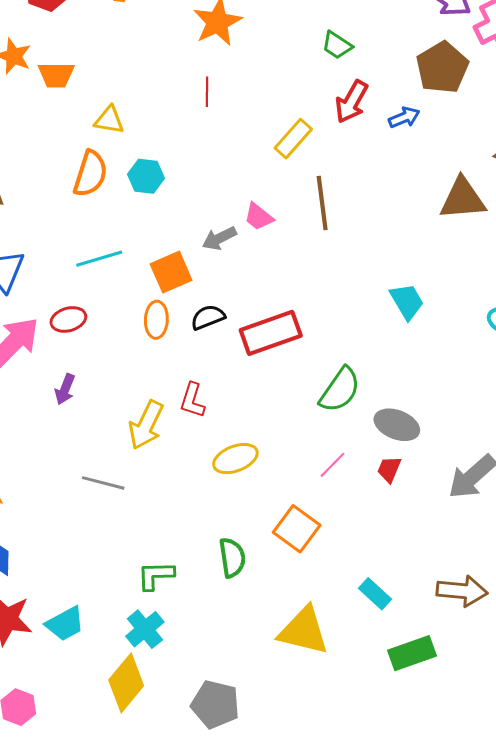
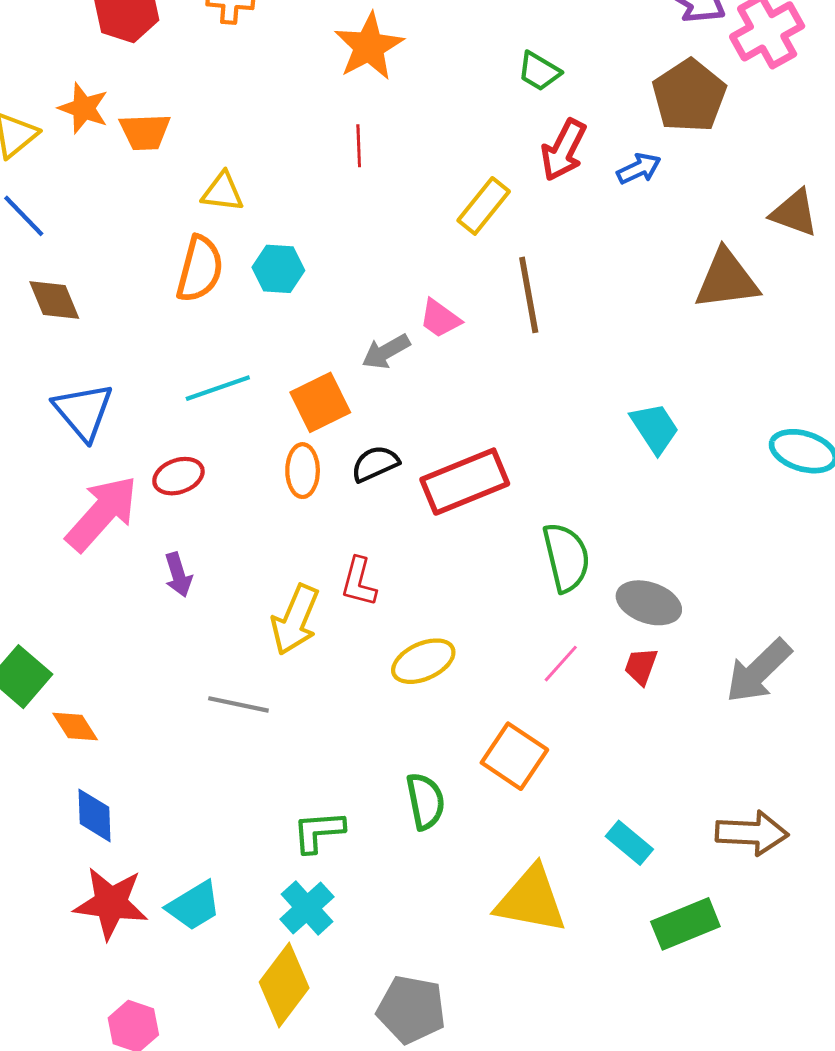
purple arrow: (65, 389) -> (178, 575), turned -36
green semicircle: (340, 390) -> (566, 557), turned -45

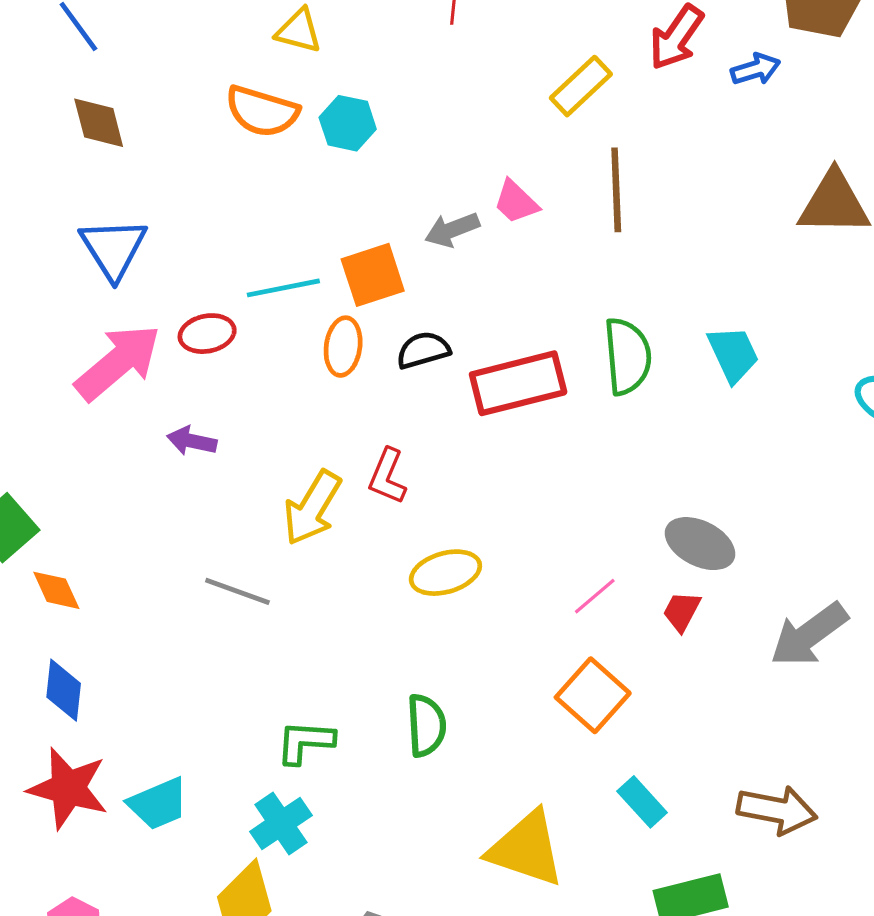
orange semicircle: (200, 269) -> (262, 111), turned 84
cyan line: (218, 388) -> (283, 288), moved
green semicircle: (566, 557) -> (627, 356), moved
purple arrow: (178, 575) -> (192, 441), turned 111
orange square: (514, 756) -> (593, 695), moved

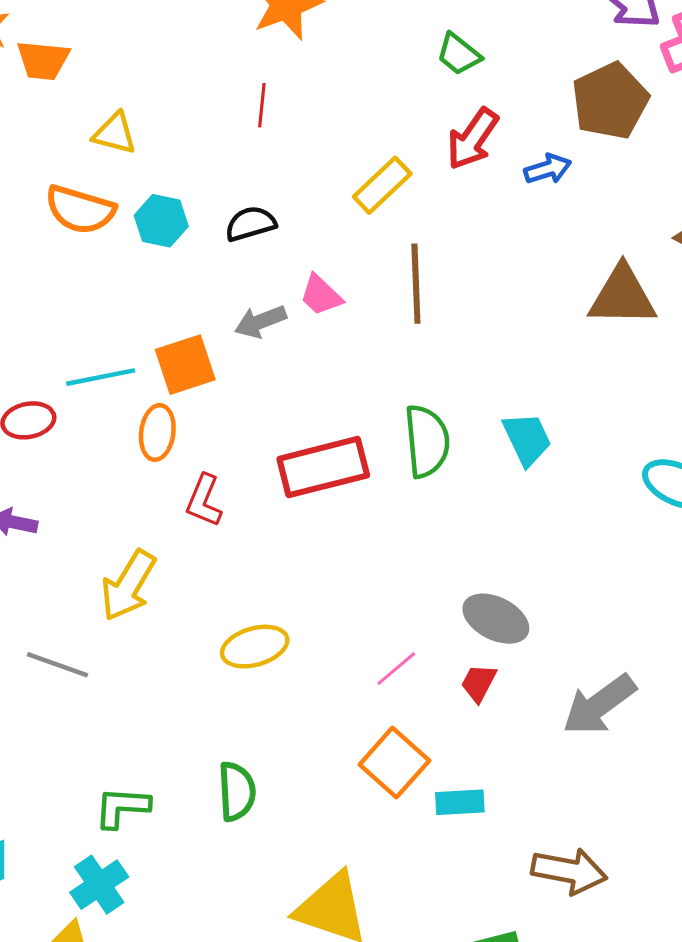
black semicircle: (423, 350) -> (251, 224), moved
red L-shape: (387, 476) -> (204, 501), moved
cyan rectangle: (642, 802) -> (460, 802), moved, turned -51

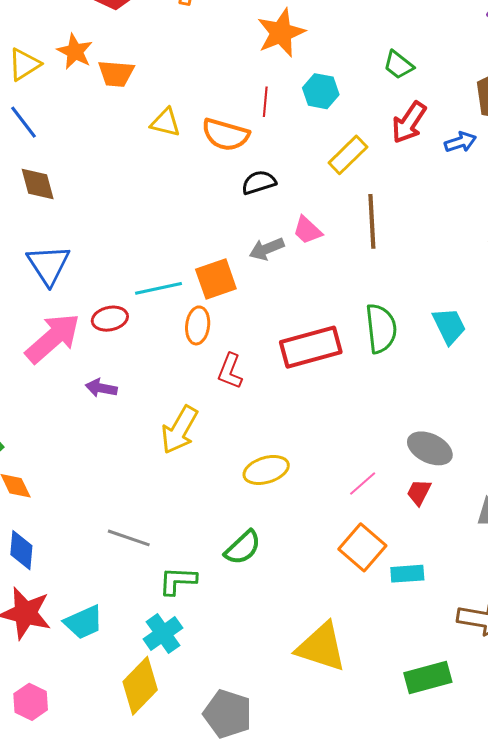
orange semicircle: (80, 210) -> (226, 135), moved
cyan hexagon: (161, 221) -> (321, 91), moved
gray line: (58, 665) -> (129, 538), moved
green semicircle: (237, 791) -> (243, 548), moved, turned 51

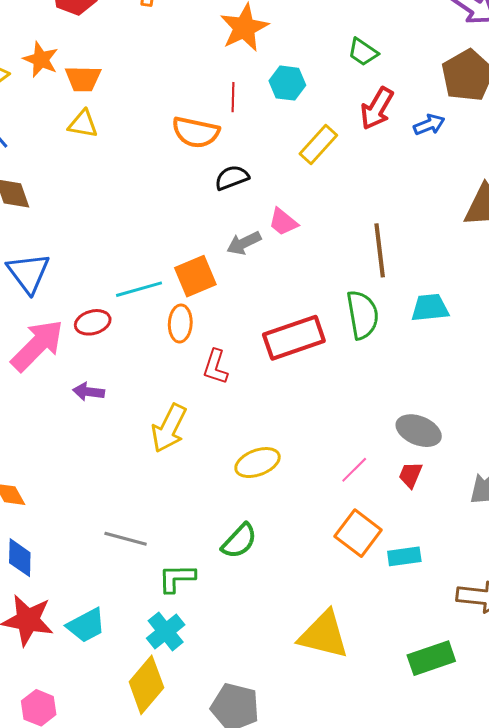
yellow triangle: (165, 122) -> (83, 124), moved
brown line: (372, 221) -> (380, 250), moved
cyan trapezoid: (449, 326) -> (430, 308), turned -66

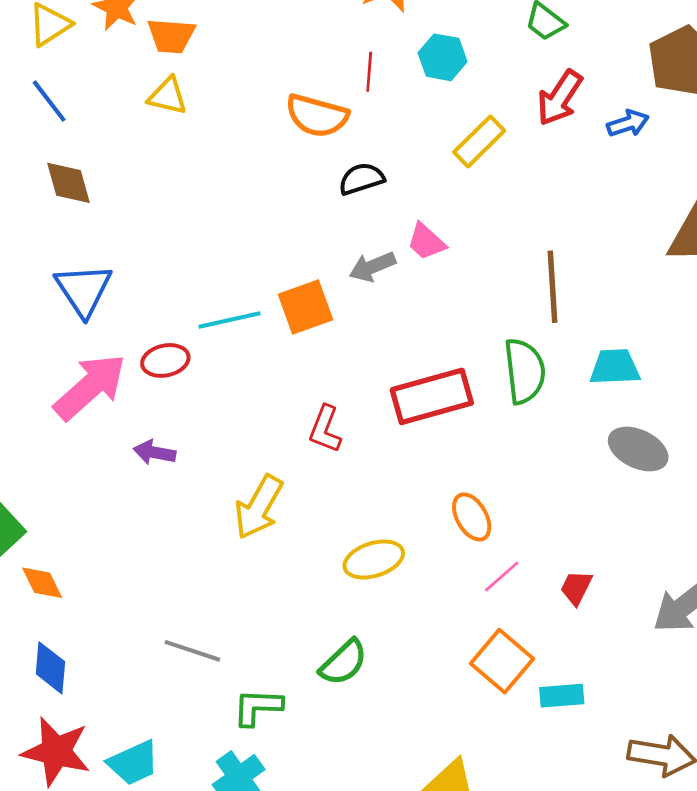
orange ellipse: (180, 323) -> (472, 517), moved, turned -36
gray ellipse: (419, 431) -> (638, 449), moved

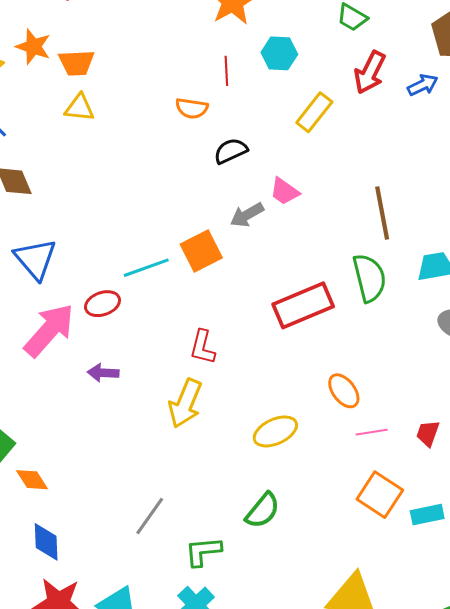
orange semicircle: (317, 116) -> (192, 108), size x0.7
red L-shape: (325, 429) -> (203, 347), moved
pink line: (502, 576) -> (372, 432), turned 40
gray line: (192, 651) -> (150, 516), turned -66

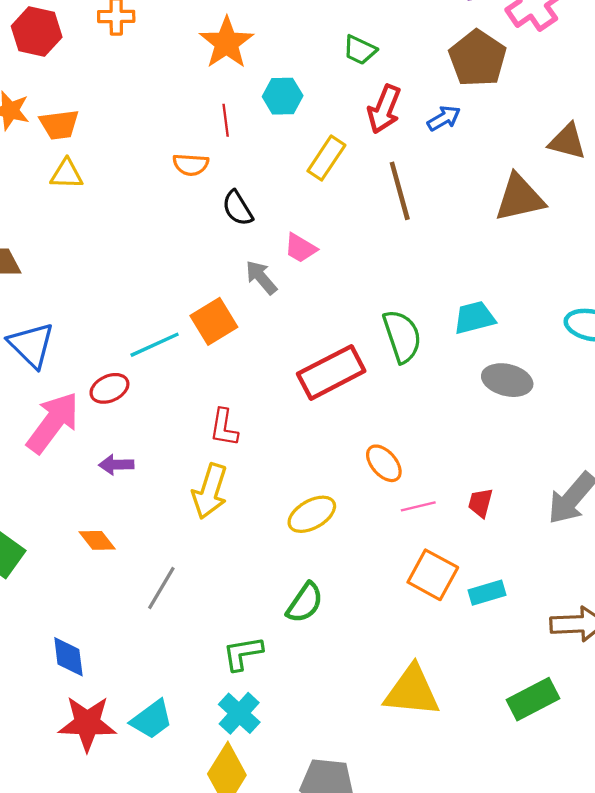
black semicircle: (231, 151) -> (237, 208), turned -92
brown line: (382, 213) -> (400, 191), moved
gray arrow: (247, 215) -> (261, 277), turned 84
orange diamond: (32, 480) -> (97, 540), moved
gray line: (150, 516) -> (161, 588), moved

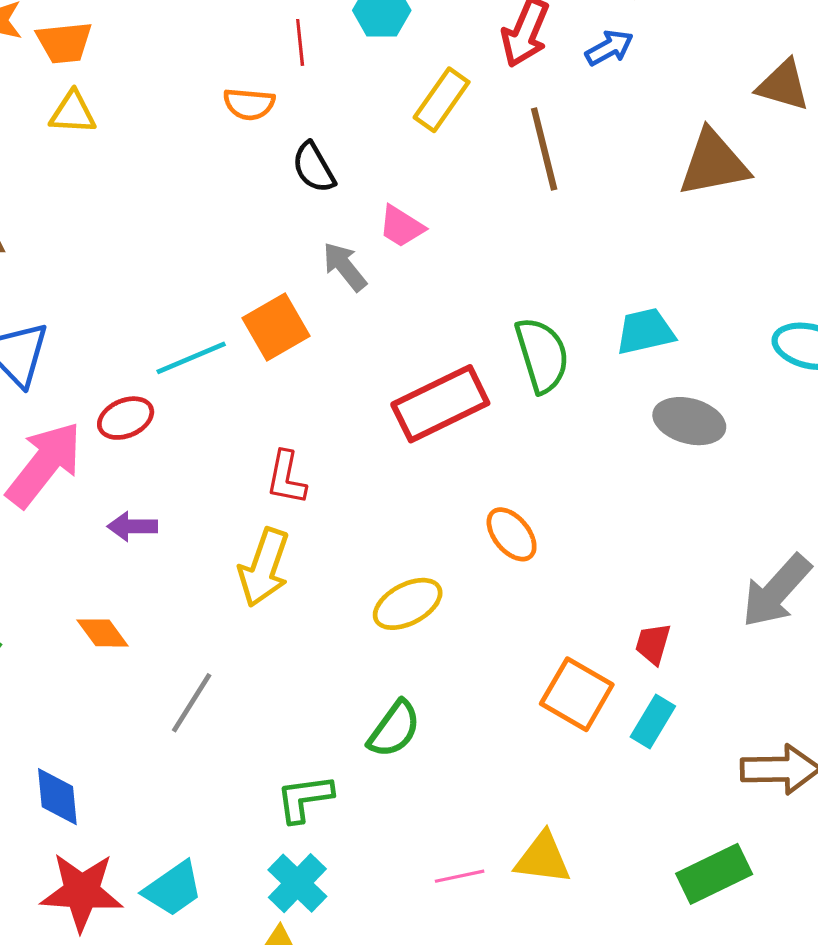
red trapezoid: (480, 503) -> (653, 644), moved
pink line: (418, 506) -> (460, 876), moved
cyan rectangle: (487, 593) -> (653, 721), turned -44
yellow triangle: (412, 691) -> (543, 858), size x0.7

